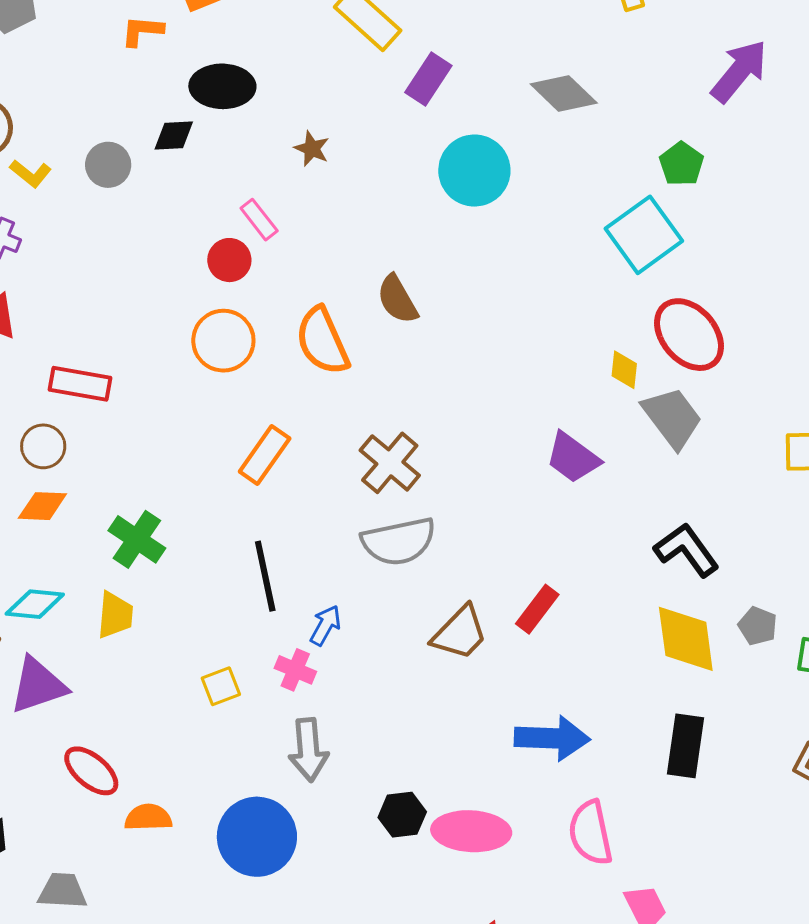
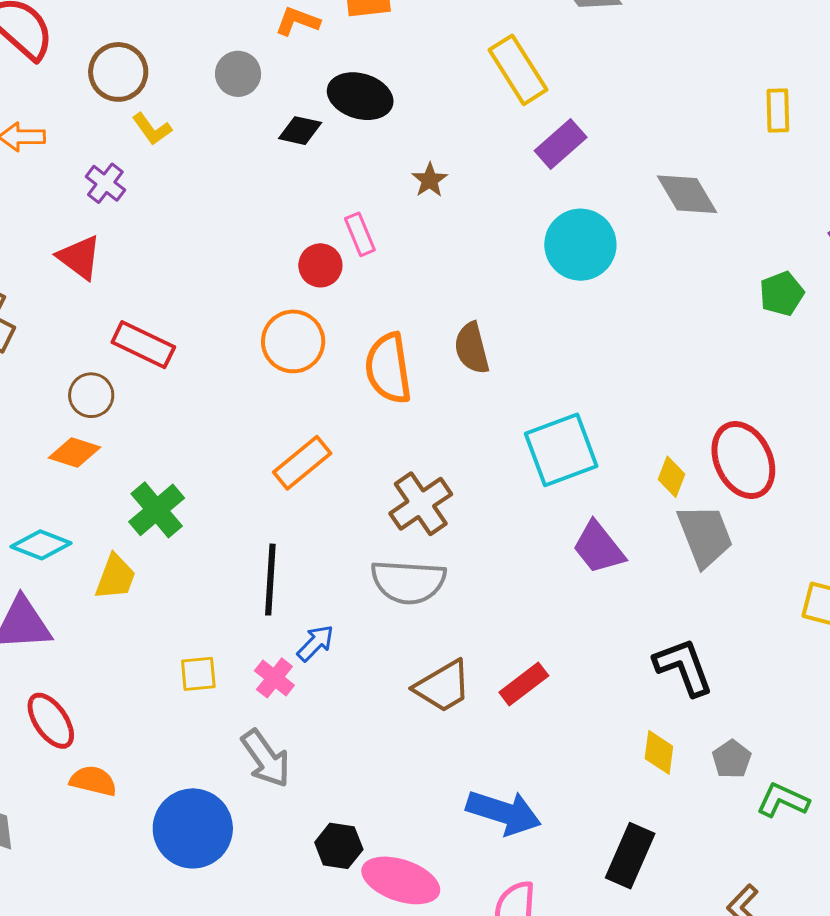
gray circle: (108, 165) -> (238, 74), moved
cyan square: (644, 235) -> (561, 450), moved
yellow diamond: (686, 639) -> (659, 752), size x0.6
gray arrow: (308, 750) -> (266, 758), turned -46

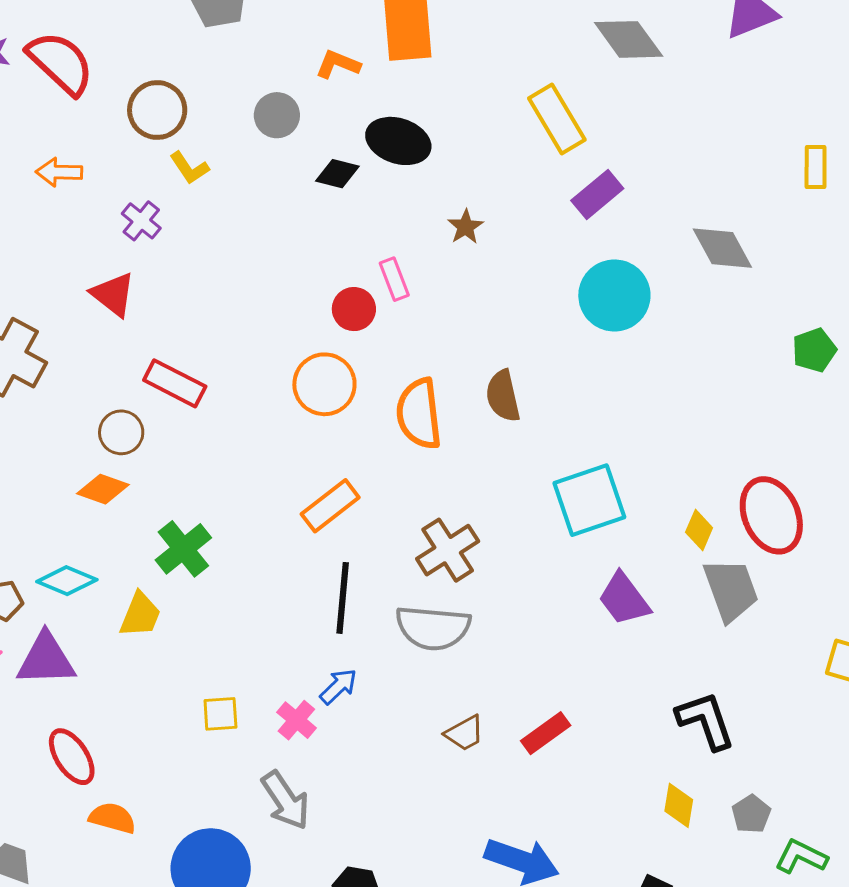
black line: (270, 580) -> (343, 598), moved
brown trapezoid: (443, 686) -> (465, 733), size x0.7

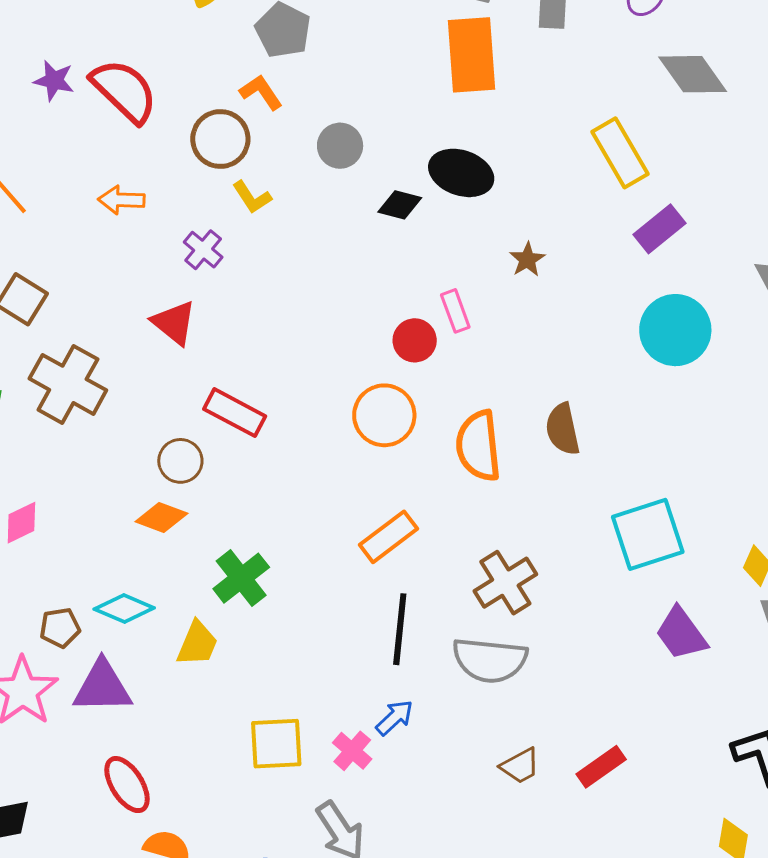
orange L-shape: (338, 64) -> (261, 92), moved, turned 33
yellow square: (220, 714) -> (276, 744), size x1.5

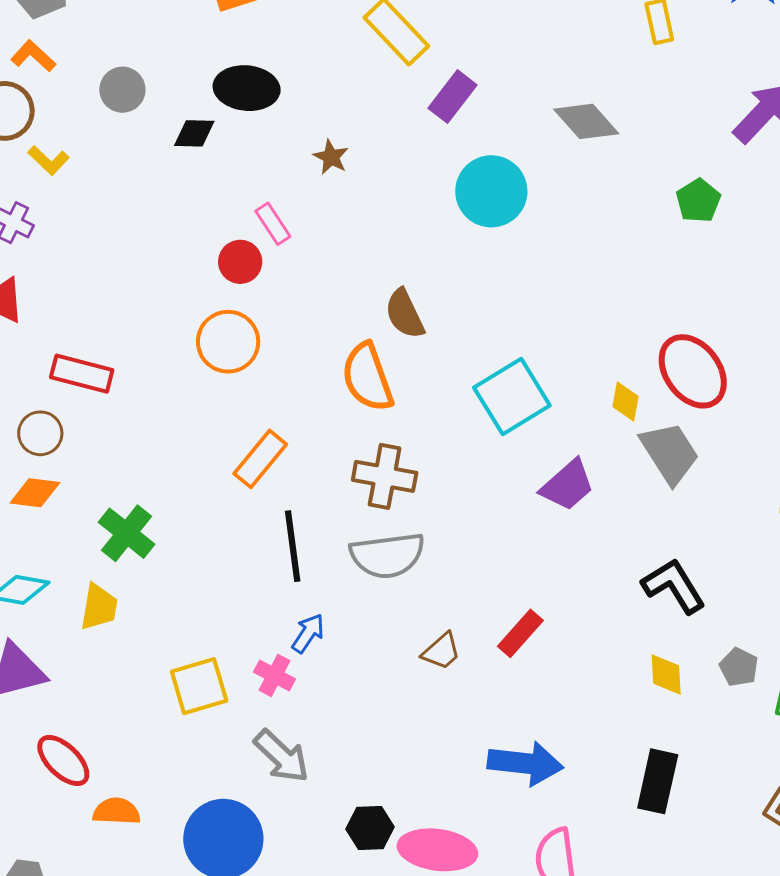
orange semicircle: (478, 446) -> (367, 377), moved
brown cross: (505, 583) -> (385, 476), turned -34
purple trapezoid: (681, 634) -> (567, 485), turned -82

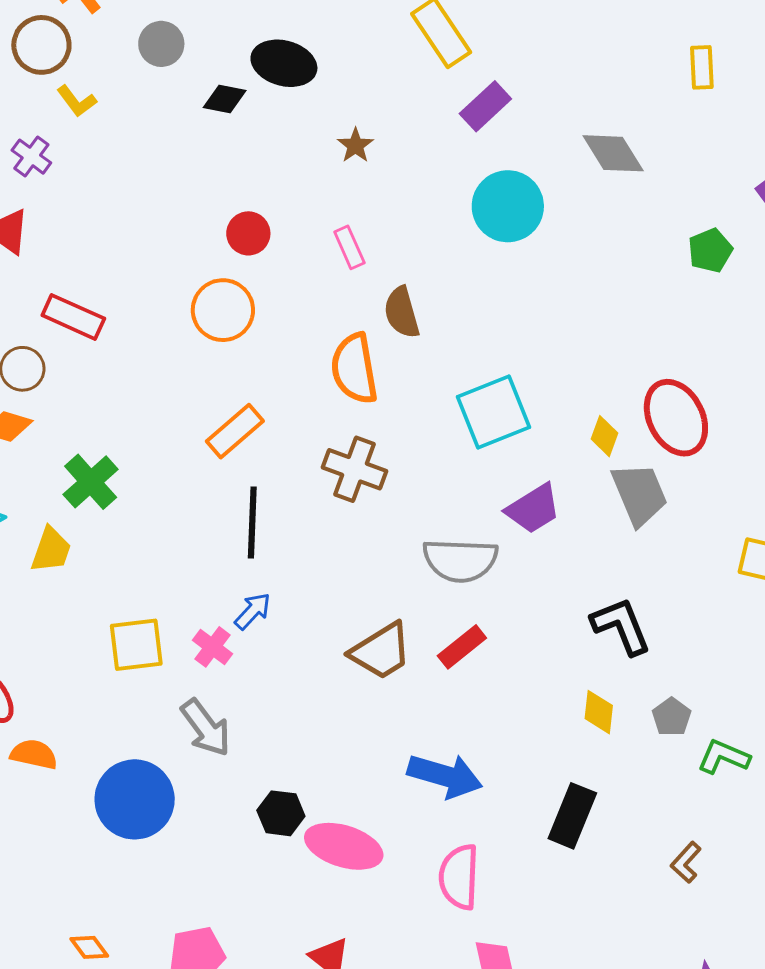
pink rectangle: (273, 224) -> (349, 247), moved
gray semicircle: (387, 555) -> (460, 560), moved
brown trapezoid: (441, 651) -> (381, 651), size x1.6

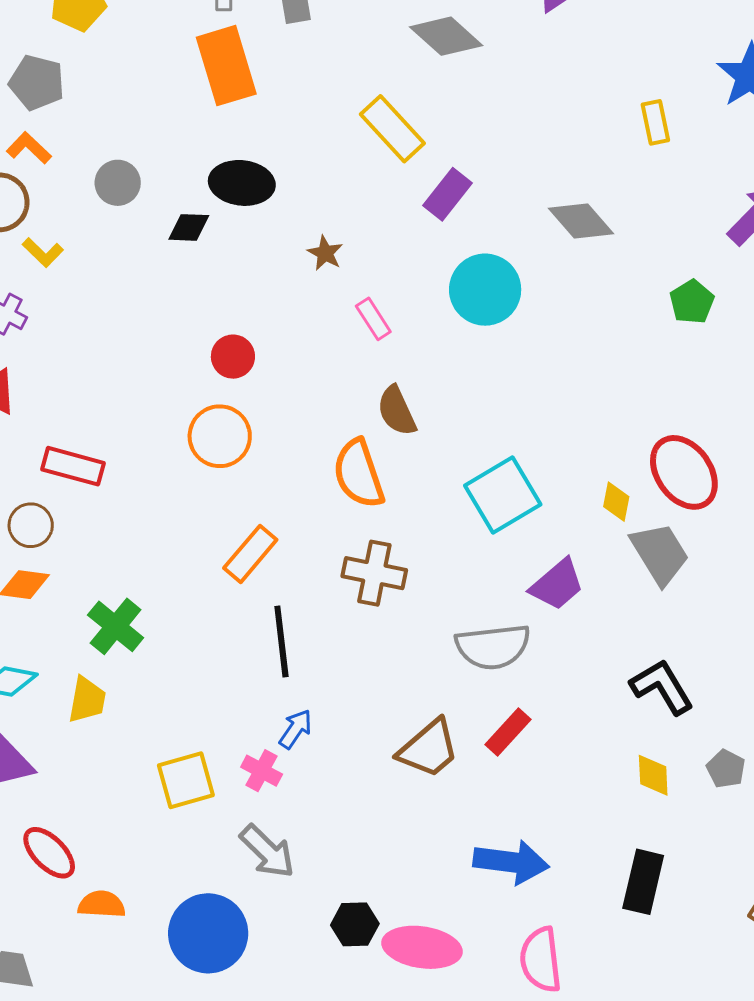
pink rectangle: (349, 247) -> (373, 319), moved

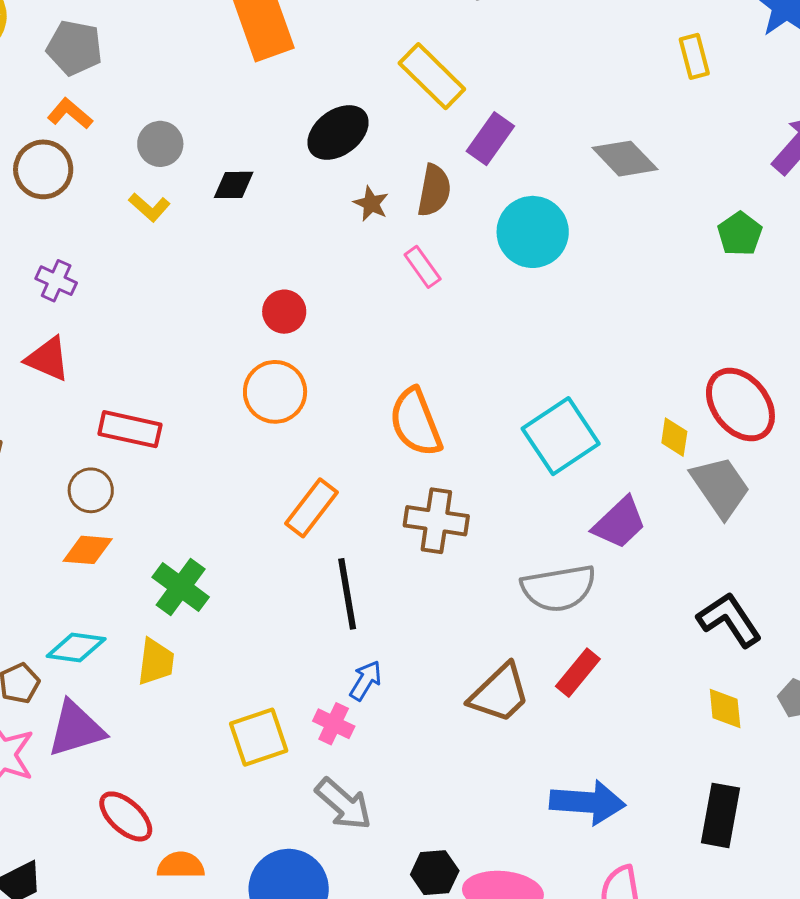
black ellipse: (242, 183) -> (338, 132), moved, turned -40
yellow L-shape: (43, 252) -> (149, 207), moved
brown semicircle: (397, 411) -> (434, 190), moved, turned -142

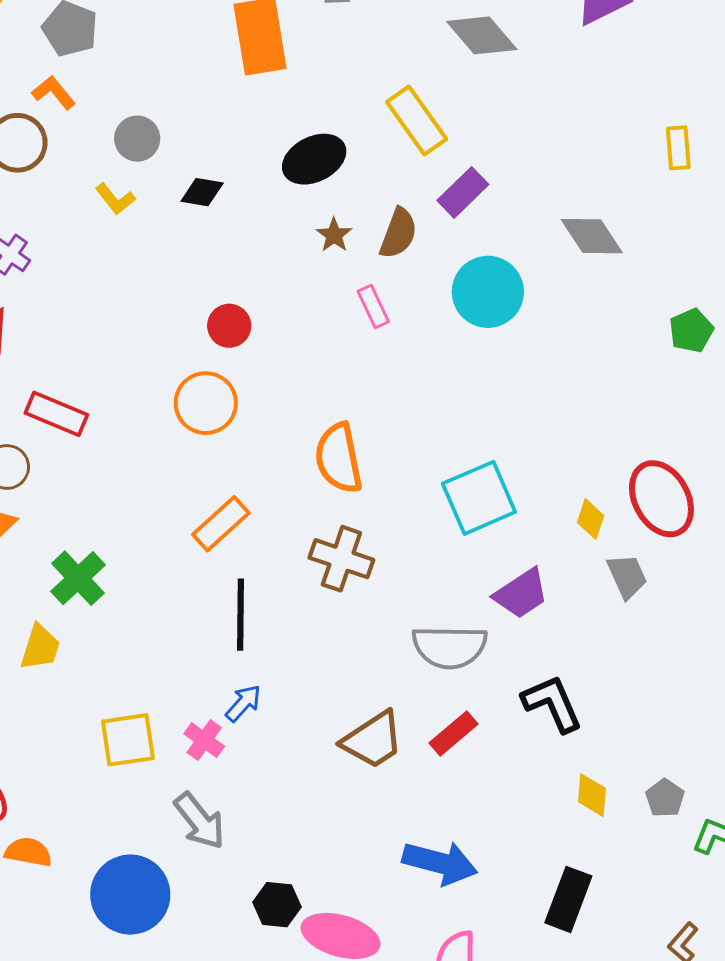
gray trapezoid: (720, 487) -> (627, 576), size x0.7
black L-shape: (729, 620) -> (552, 703), moved

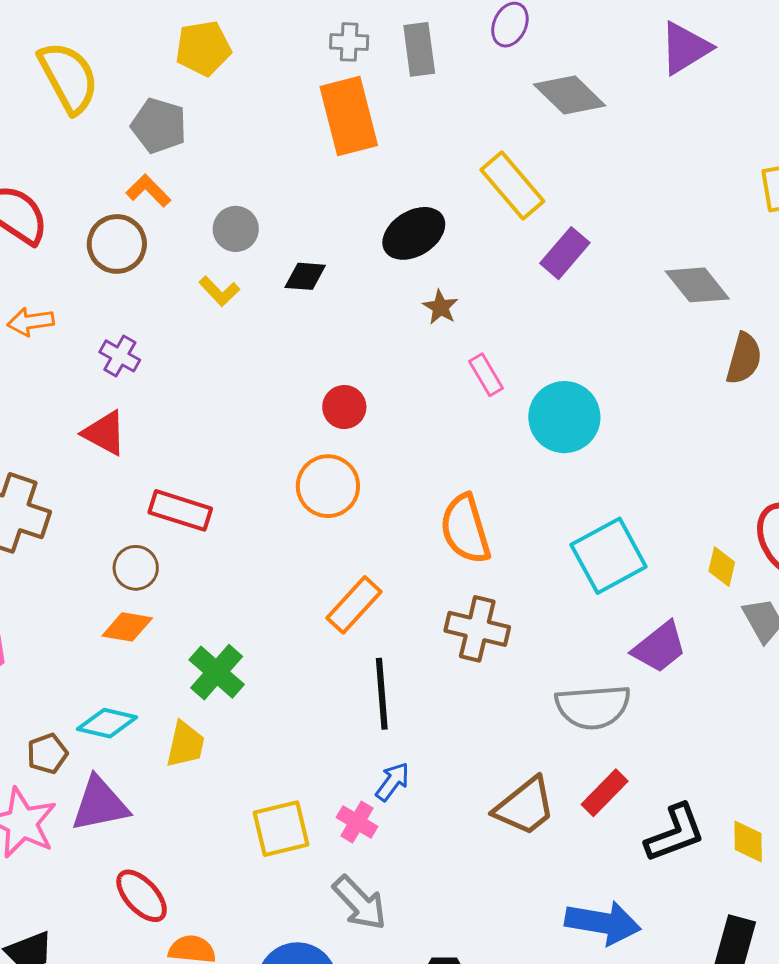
brown semicircle: (398, 233) -> (744, 359), moved
cyan circle: (488, 292) -> (564, 417), moved
black L-shape: (552, 703) -> (675, 833), moved, turned 98

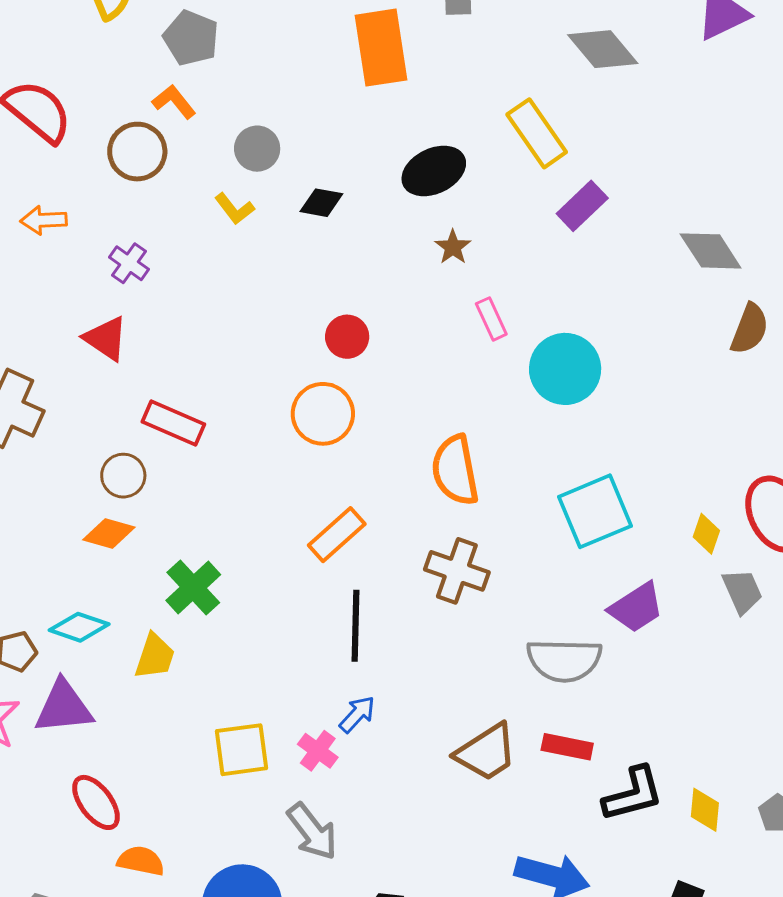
red rectangle: (605, 793) -> (567, 747), turned 51

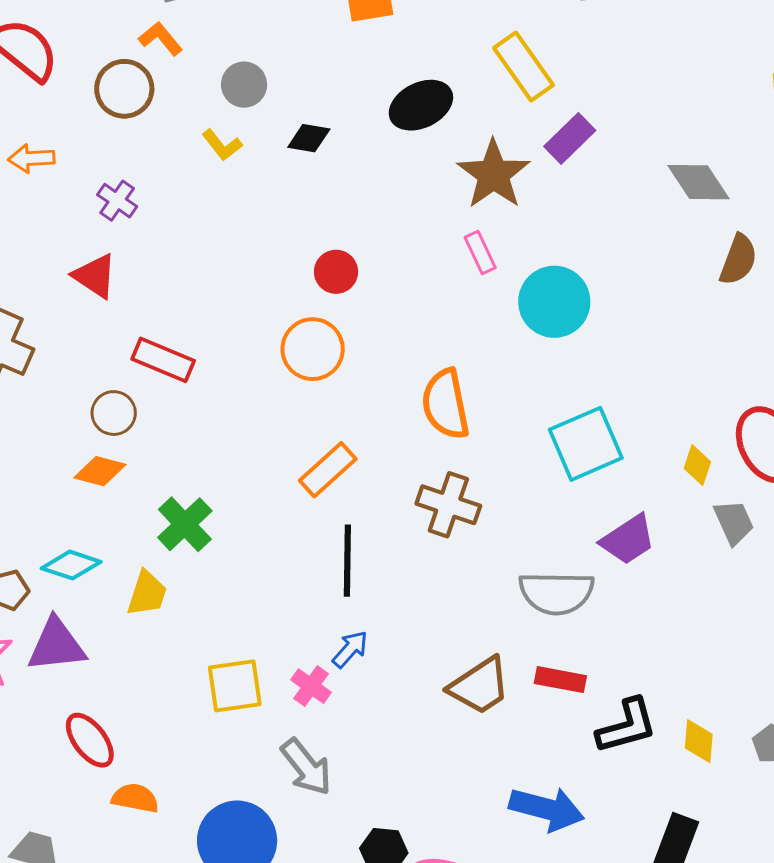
brown star: (453, 247) -> (494, 174), moved, size x2.0

